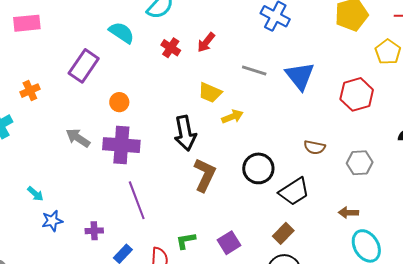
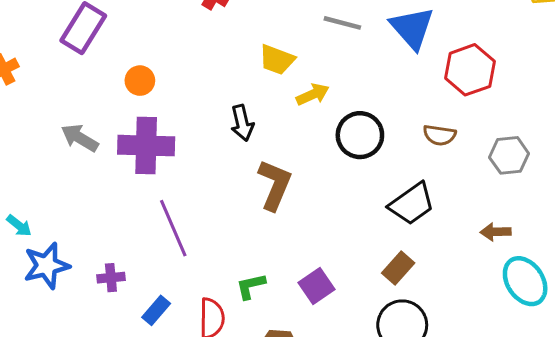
red hexagon: (357, 94) -> (470, 70), moved
black arrow: (185, 133) -> (242, 123), size x0.7
black circle: (258, 168) -> (360, 135), moved
blue star: (52, 221) -> (47, 266), size x1.4

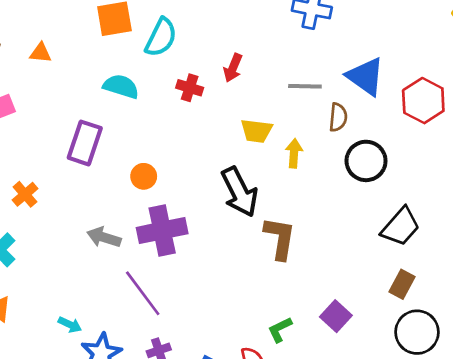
yellow arrow: (313, 94) -> (294, 153), turned -48
black arrow: (242, 123) -> (239, 192), size x1.6
black circle: (360, 135) -> (366, 161), moved
brown semicircle: (439, 135) -> (338, 117), moved, turned -80
purple line: (173, 228) -> (143, 293), moved

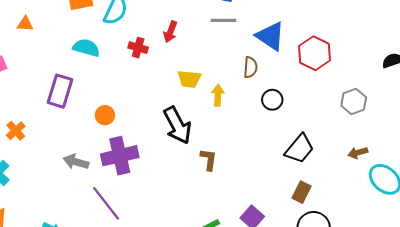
gray line: (305, 86) -> (224, 20), moved
black circle: (366, 161) -> (272, 100), size x0.7
brown L-shape: (280, 238) -> (209, 159), size x0.7

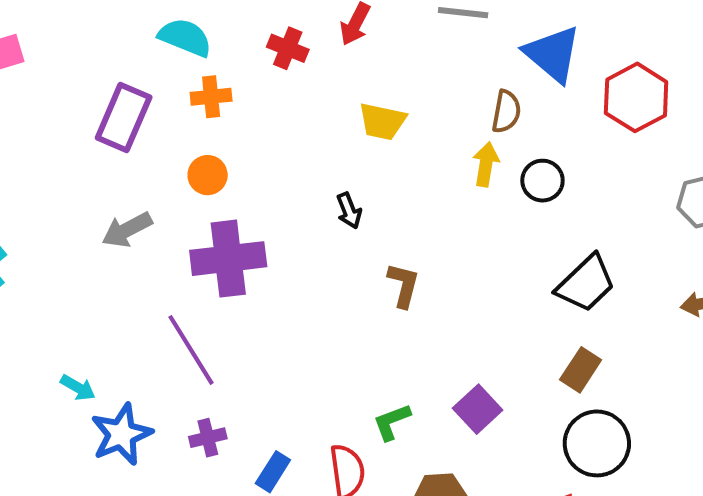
yellow arrow: (218, 95) -> (486, 164), moved
black arrow: (177, 125) -> (349, 211), size x0.5
orange cross: (16, 131) -> (211, 97), moved, turned 30
gray arrow: (76, 162) -> (127, 230), moved, turned -50

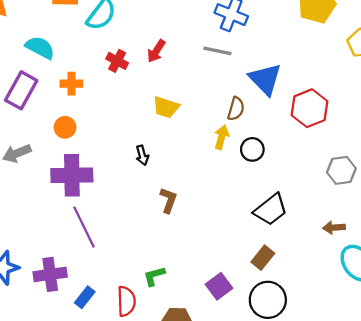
cyan semicircle: (185, 37) -> (40, 48), moved
purple line: (191, 350) -> (84, 227), moved
purple square: (478, 409) -> (219, 286), moved
purple cross: (208, 438) -> (50, 274), size x1.6

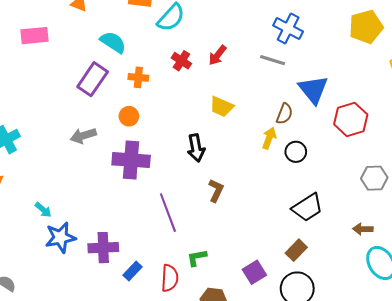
black arrow: (142, 155) -> (196, 148), size x1.5
purple line: (84, 227) -> (168, 213), moved

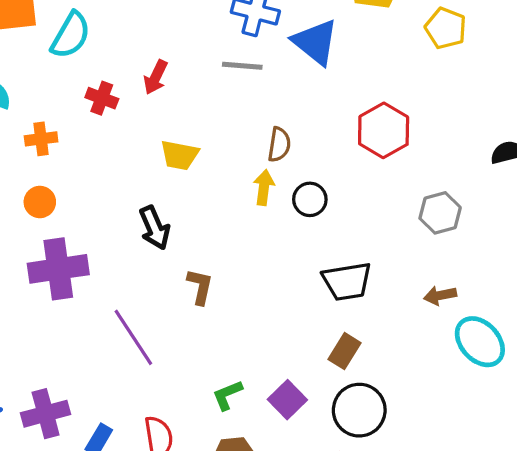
blue triangle: (313, 90) -> (315, 42), moved
black trapezoid: (307, 208) -> (347, 281), turned 36
green L-shape: (197, 258) -> (227, 395), moved

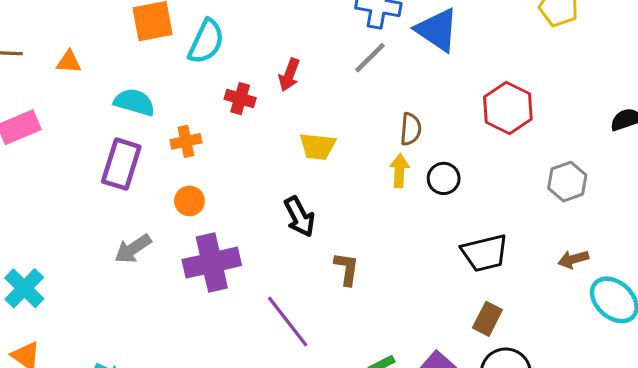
gray line: (242, 66) -> (370, 58), turned -45

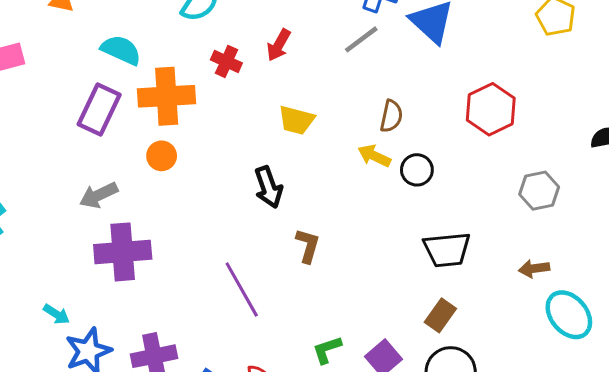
orange cross: (186, 141) -> (167, 96), size x1.8
yellow arrow: (399, 171) -> (374, 156), turned -76
purple cross: (212, 263) -> (123, 252), moved

